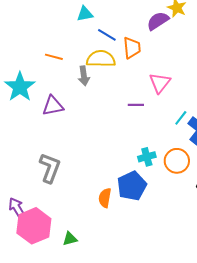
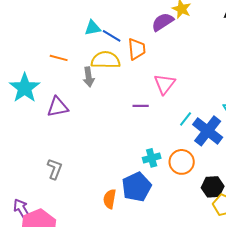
cyan triangle: (85, 14) -> (93, 28), moved
gray L-shape: (50, 168) -> (55, 169), size x0.7

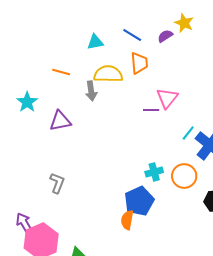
purple semicircle: (163, 22) -> (165, 36), size x0.7
blue line: (112, 36) -> (132, 35), moved
cyan star: (25, 88) -> (27, 102), size x0.7
purple line: (141, 106) -> (151, 110), moved
orange semicircle: (110, 199) -> (127, 220), moved

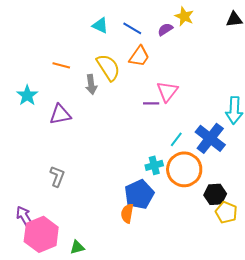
cyan triangle: (95, 42) -> (100, 25), moved, turned 36
orange trapezoid: (139, 63) -> (139, 56), turned 40
yellow semicircle: (108, 74) -> (108, 67), turned 56
cyan line: (188, 133) -> (176, 139), moved
orange circle: (184, 176) -> (184, 169), size x1.4

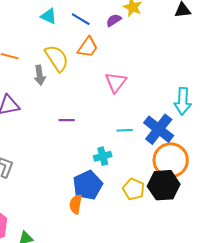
purple line: (151, 103) -> (67, 120), moved
cyan line: (176, 139) -> (125, 130), turned 49
orange circle: (184, 169) -> (171, 160), moved
black hexagon: (215, 194) -> (164, 185), size x1.4
yellow pentagon: (226, 212) -> (134, 189), moved

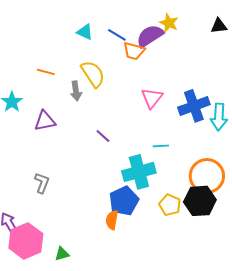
purple semicircle: (114, 20) -> (150, 36), size x1.8
orange trapezoid: (88, 47) -> (134, 51), moved, turned 70
purple line: (67, 120) -> (103, 136), turned 42
blue cross: (159, 129) -> (194, 106), moved, turned 32
cyan cross: (103, 156) -> (139, 172), size x1.8

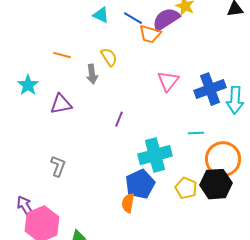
yellow semicircle: (93, 74) -> (109, 57), size x0.7
purple line: (103, 136) -> (119, 119), turned 70
cyan line: (161, 146) -> (196, 133), moved

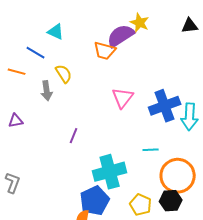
blue line: (133, 18) -> (36, 53), moved
purple triangle: (61, 104) -> (16, 121), size x0.7
black hexagon: (216, 184) -> (171, 201), size x0.7

